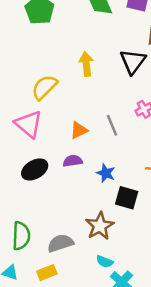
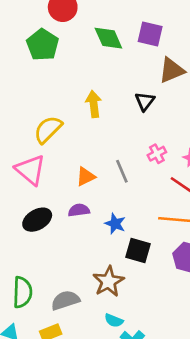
black triangle: (133, 61) -> (145, 101), size x0.7

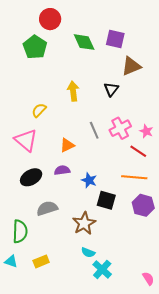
yellow semicircle: (48, 129) -> (39, 110), size x0.7
pink cross: (157, 154) -> (120, 128), size x1.5
gray line: (122, 171) -> (94, 130), moved
gray semicircle: (65, 300) -> (47, 208), moved

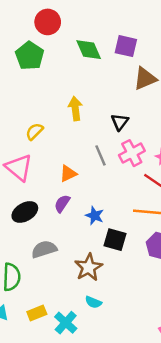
black triangle: (111, 89) -> (120, 122), moved
purple semicircle: (62, 170) -> (62, 204), turned -49
cyan cross: (102, 269) -> (66, 323), moved

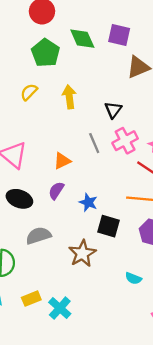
green pentagon: (30, 56) -> (46, 53), moved
yellow semicircle: (34, 131) -> (29, 92), moved
black ellipse: (25, 212) -> (19, 199), turned 50
cyan semicircle: (93, 302) -> (133, 278), moved

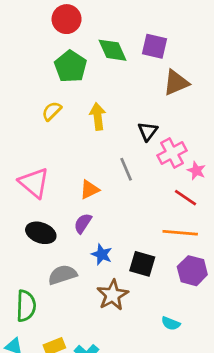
pink cross: (125, 141) -> (172, 153), moved
blue star: (88, 202) -> (102, 254), moved

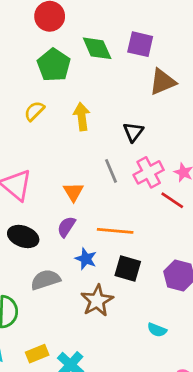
pink cross: (172, 153) -> (149, 172), moved
orange triangle: (90, 190) -> (73, 192), turned -35
orange line: (180, 233) -> (115, 231), moved

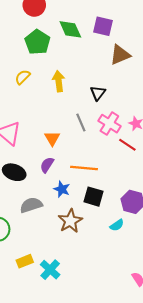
pink cross: (149, 172) -> (109, 124), turned -30
cyan semicircle: (157, 330) -> (117, 225), moved, turned -56

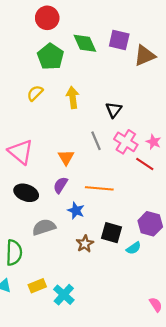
brown triangle: (120, 55) -> (145, 55), moved
black square: (94, 197) -> (111, 233), moved
brown star: (70, 221) -> (85, 244), size x0.7

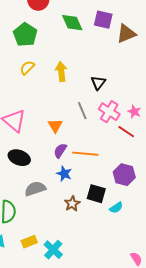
green pentagon: (51, 57) -> (25, 35), moved
purple semicircle: (60, 185) -> (60, 151), moved
purple hexagon: (150, 224) -> (124, 175), moved

